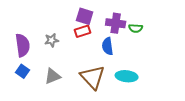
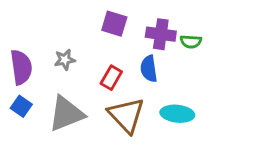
red rectangle: (83, 31) -> (111, 78), moved, turned -42
gray triangle: (53, 76) -> (66, 114), size x1.5

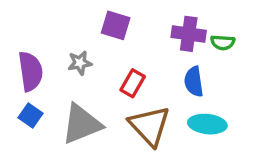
purple square: (114, 24) -> (116, 25), moved
blue semicircle: (149, 69) -> (194, 82), moved

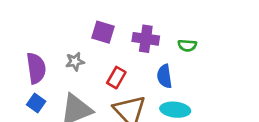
purple cross: (189, 34) -> (146, 39), moved

